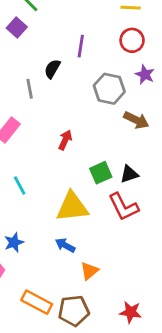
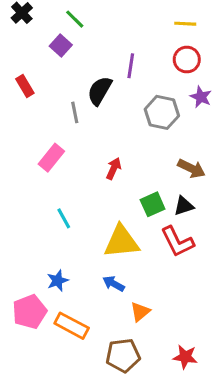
black semicircle: (52, 69) -> (100, 91), size x1.4
brown arrow: (136, 120) -> (191, 168), moved
orange rectangle: (37, 302) -> (72, 326), moved

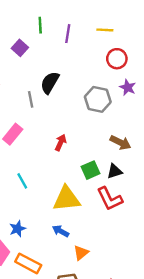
green line: (75, 19) -> (40, 25), moved, turned 42
yellow line: (185, 24) -> (105, 30), moved
purple line: (131, 66) -> (68, 34), moved

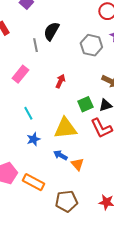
blue star: (17, 229) -> (33, 139), moved
orange triangle: (81, 253) -> (77, 164), moved, turned -32

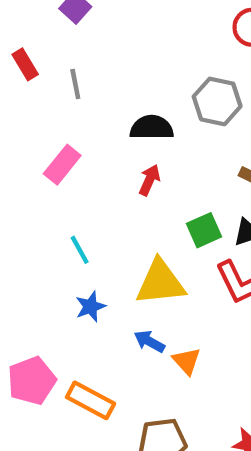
black semicircle: (51, 31) -> (152, 128), moved, turned 60
gray line: (35, 45) -> (75, 84), moved

